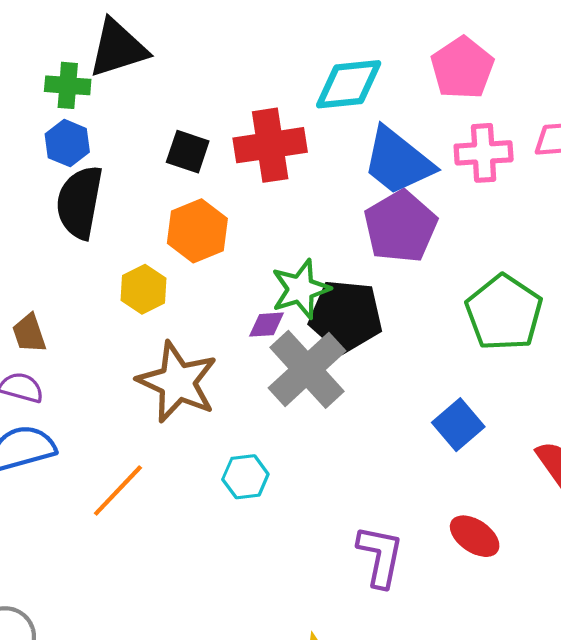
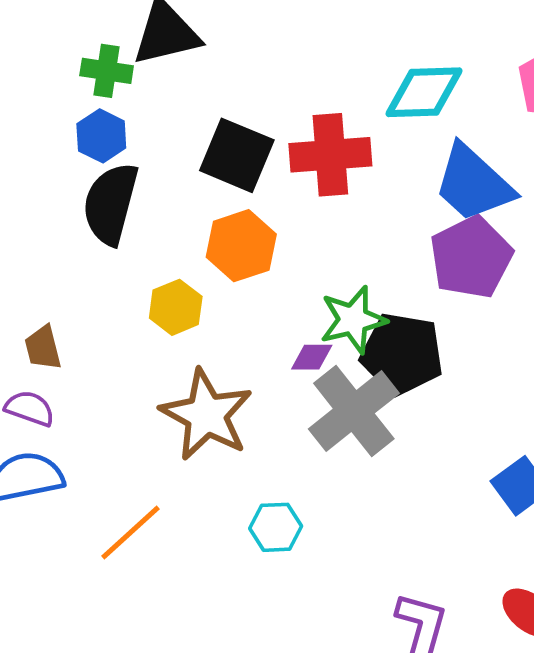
black square: (188, 152) -> (237, 155), size x1.5

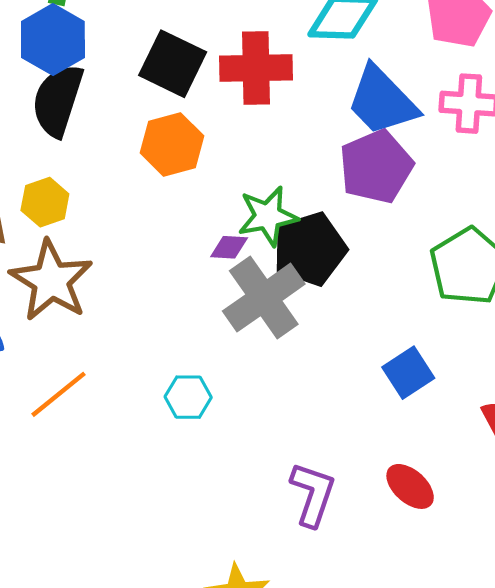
blue hexagon: (101, 136) -> (53, 39), size x1.5
yellow hexagon: (176, 307) -> (45, 202), moved
black pentagon: (402, 354) -> (310, 249), turned -30
brown star: (206, 415) -> (51, 281), moved

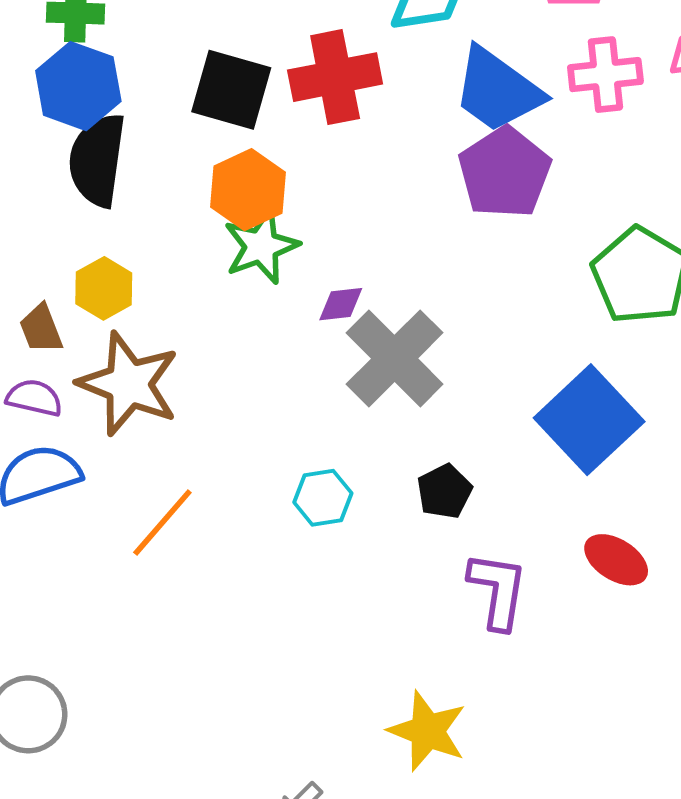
green star: (268, 216) -> (261, 246), moved
black pentagon: (310, 249) -> (444, 491), moved, size x0.6
blue square: (408, 373) -> (589, 420), size x1.6

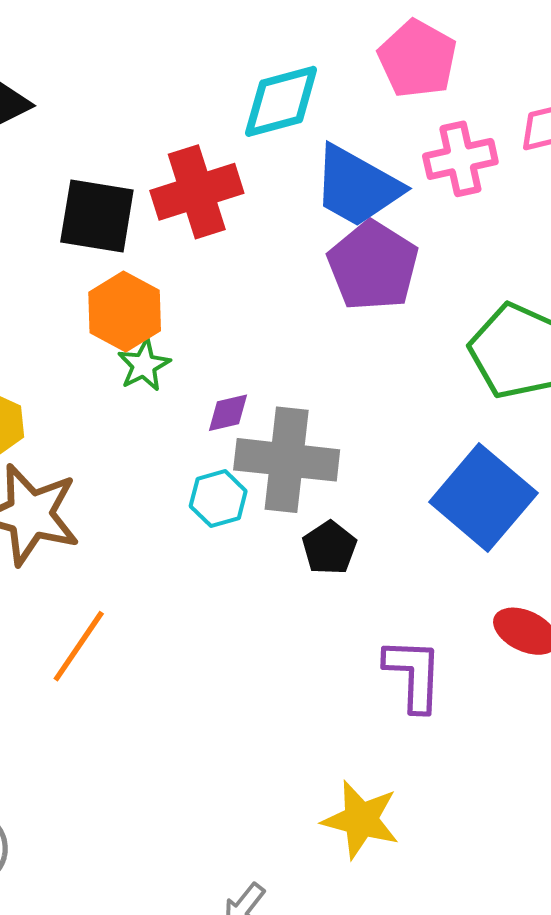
green star: (261, 246) -> (144, 365), size x0.7
gray cross: (395, 358) -> (287, 460), turned -32
black pentagon: (444, 491) -> (329, 548), moved
cyan hexagon: (323, 498) -> (218, 499), moved

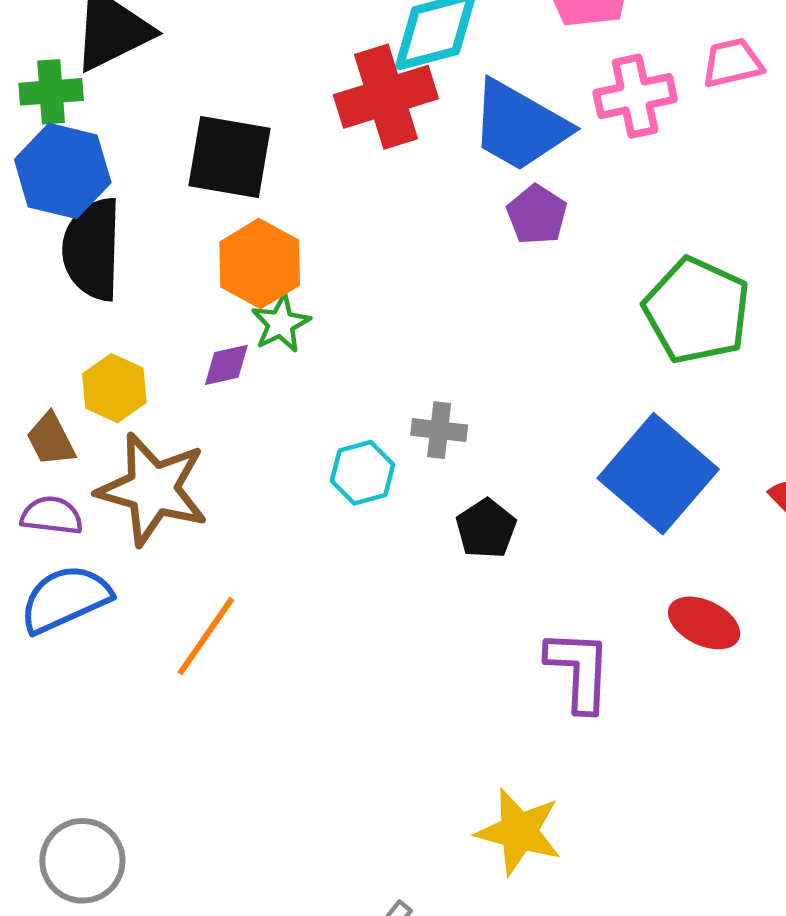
red cross: (197, 192) -> (386, 97), moved
purple pentagon: (373, 266) -> (537, 215), size x0.6
purple diamond: (228, 413) -> (226, 365), moved
gray cross: (287, 460) -> (439, 430), size x0.5

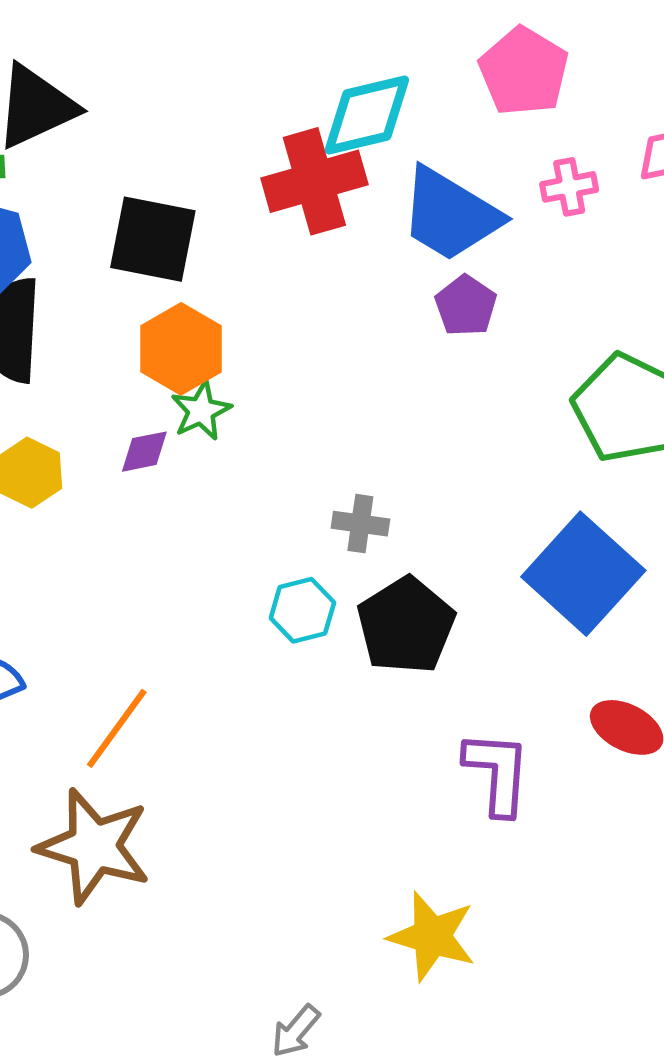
pink cross: (635, 96) -> (569, 187), size x0.7
cyan hexagon: (363, 473) -> (302, 610), moved
brown star: (153, 489) -> (94, 846), moved
black pentagon: (486, 529) -> (406, 625), size x1.6

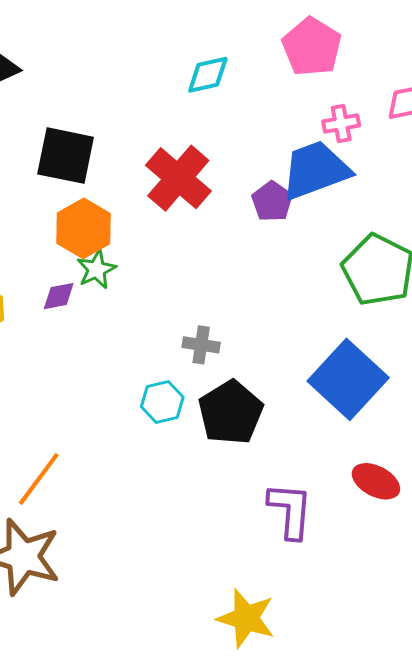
cyan diamond: (367, 115) -> (208, 75), size x0.7
red cross: (314, 181) -> (178, 178), moved, turned -34
blue trapezoid: (450, 214) -> (315, 170), moved, turned 128

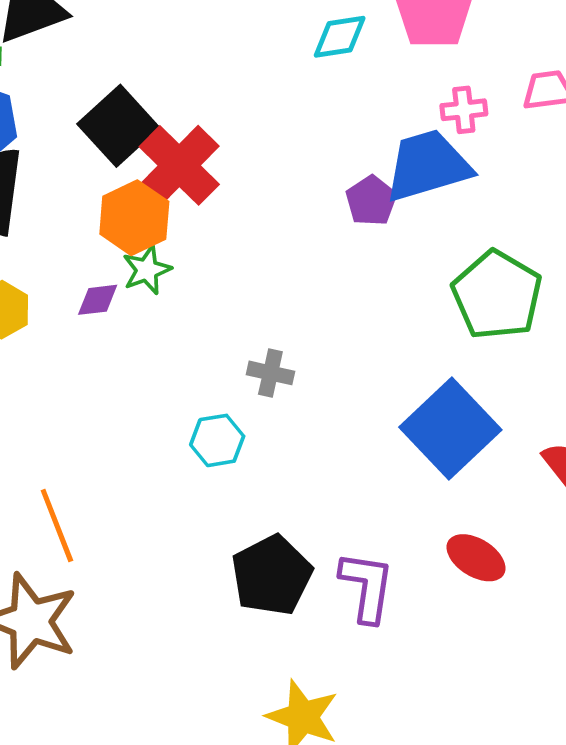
cyan diamond: (208, 75) -> (340, 37), moved
black square: (66, 156) -> (118, 126), turned 32
red cross: (178, 178) -> (179, 165), moved
black pentagon: (231, 413) -> (272, 575), moved
orange line: (39, 479) -> (57, 526), turned -62

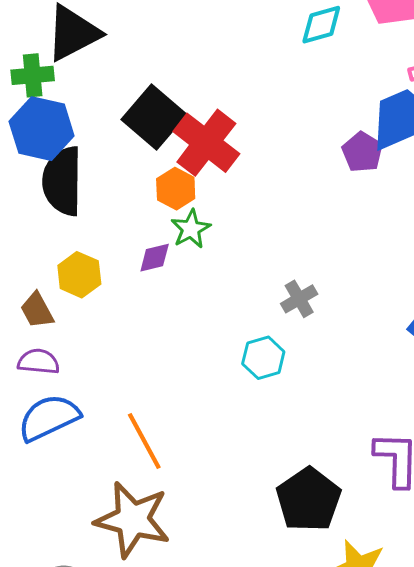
orange hexagon: (134, 218) -> (176, 189), size x0.7
gray cross: (270, 373) -> (299, 299), turned -36
black pentagon: (272, 575) -> (309, 500), moved

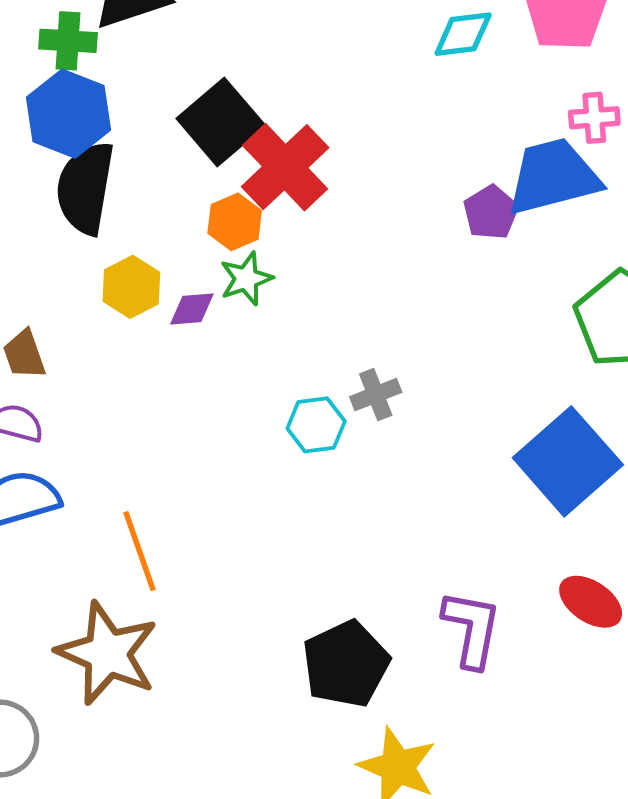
yellow hexagon: (79, 275) -> (131, 287), moved
cyan hexagon: (263, 358) -> (316, 425), moved

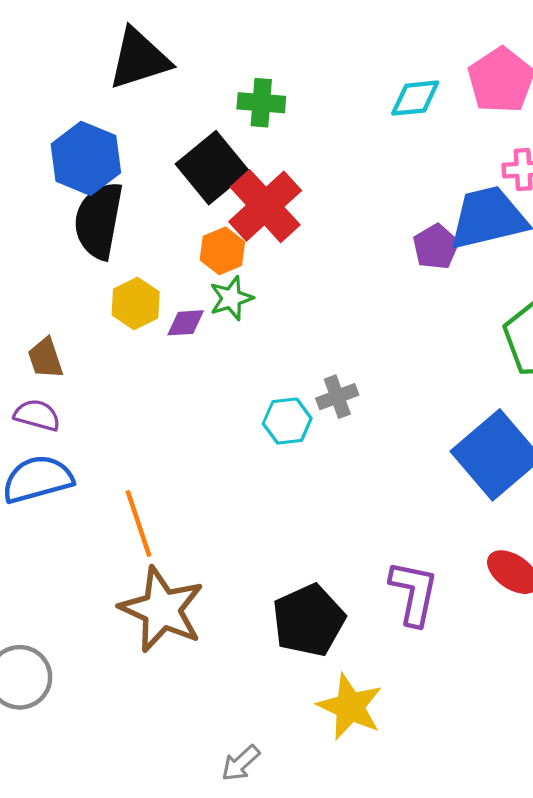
green cross: (68, 41) -> (261, 103), moved
brown star: (107, 653) -> (162, 609), moved

